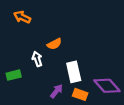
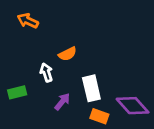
purple arrow: (57, 91) -> (62, 102), moved

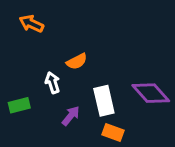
purple diamond: (133, 106) -> (151, 93), moved

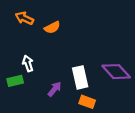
orange semicircle: (77, 61) -> (52, 27), moved
white arrow: (53, 83) -> (28, 63), moved

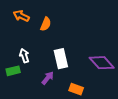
orange semicircle: (52, 27) -> (46, 24), turned -40
white rectangle: (80, 77) -> (61, 59), moved

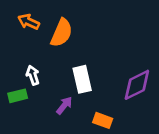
orange semicircle: (46, 24) -> (62, 33), size x1.5
purple diamond: (102, 63) -> (137, 85), turned -75

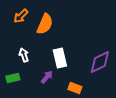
orange arrow: (29, 22) -> (21, 16), turned -70
green rectangle: (18, 96) -> (13, 78), moved

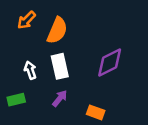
white rectangle: (60, 58) -> (60, 66), moved
purple diamond: (100, 62) -> (110, 62), moved

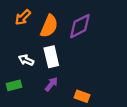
purple diamond: (110, 62) -> (80, 26), moved
white arrow: (30, 70) -> (26, 60), turned -48

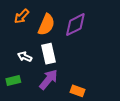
purple arrow: (51, 84) -> (48, 79), size x1.5

